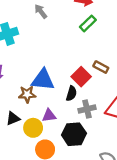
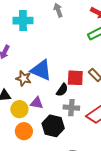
red square: (81, 77) -> (75, 78), turned 30

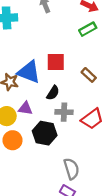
red square: (75, 78) -> (56, 62), moved

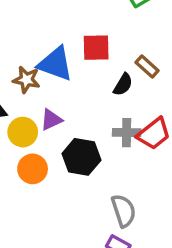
black semicircle: (53, 93) -> (123, 84), moved
purple triangle: (25, 108) -> (51, 120), turned -32
gray cross: (64, 112) -> (127, 133), moved

